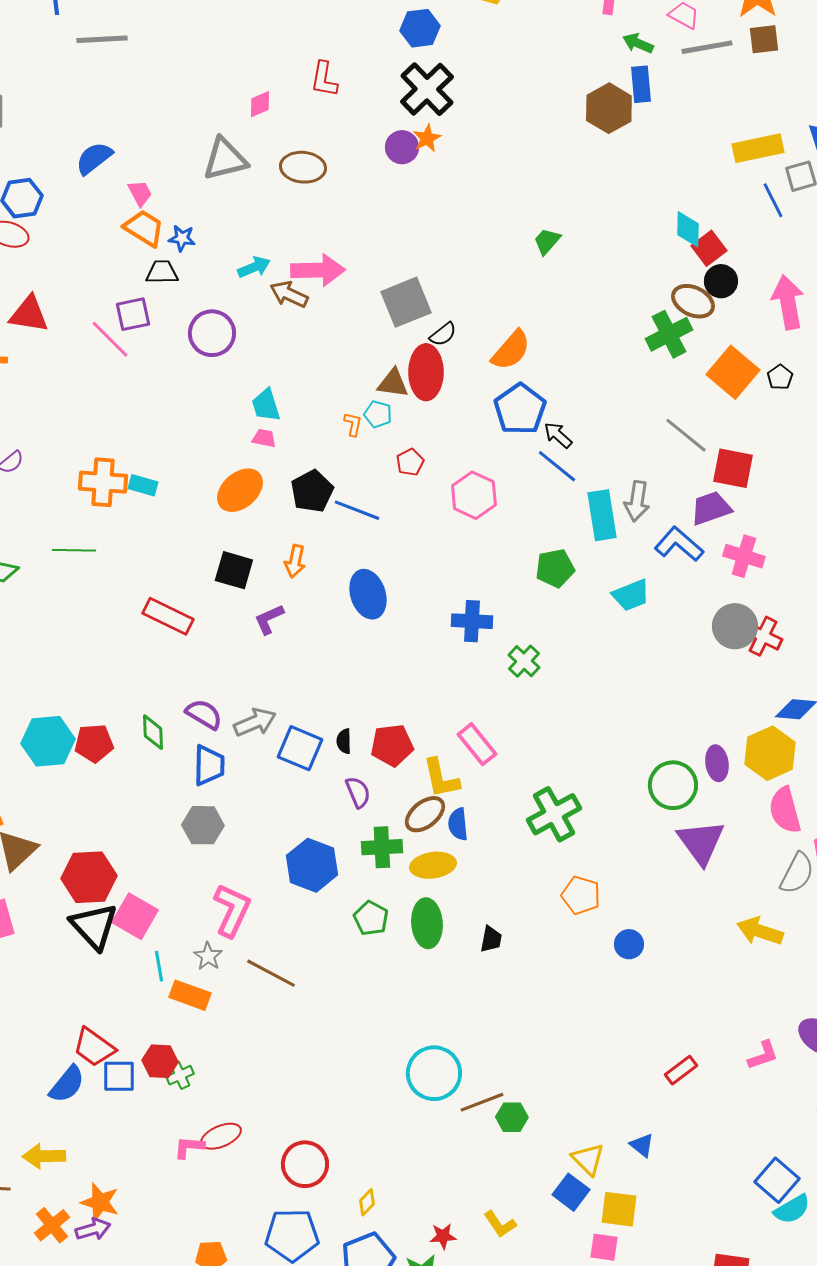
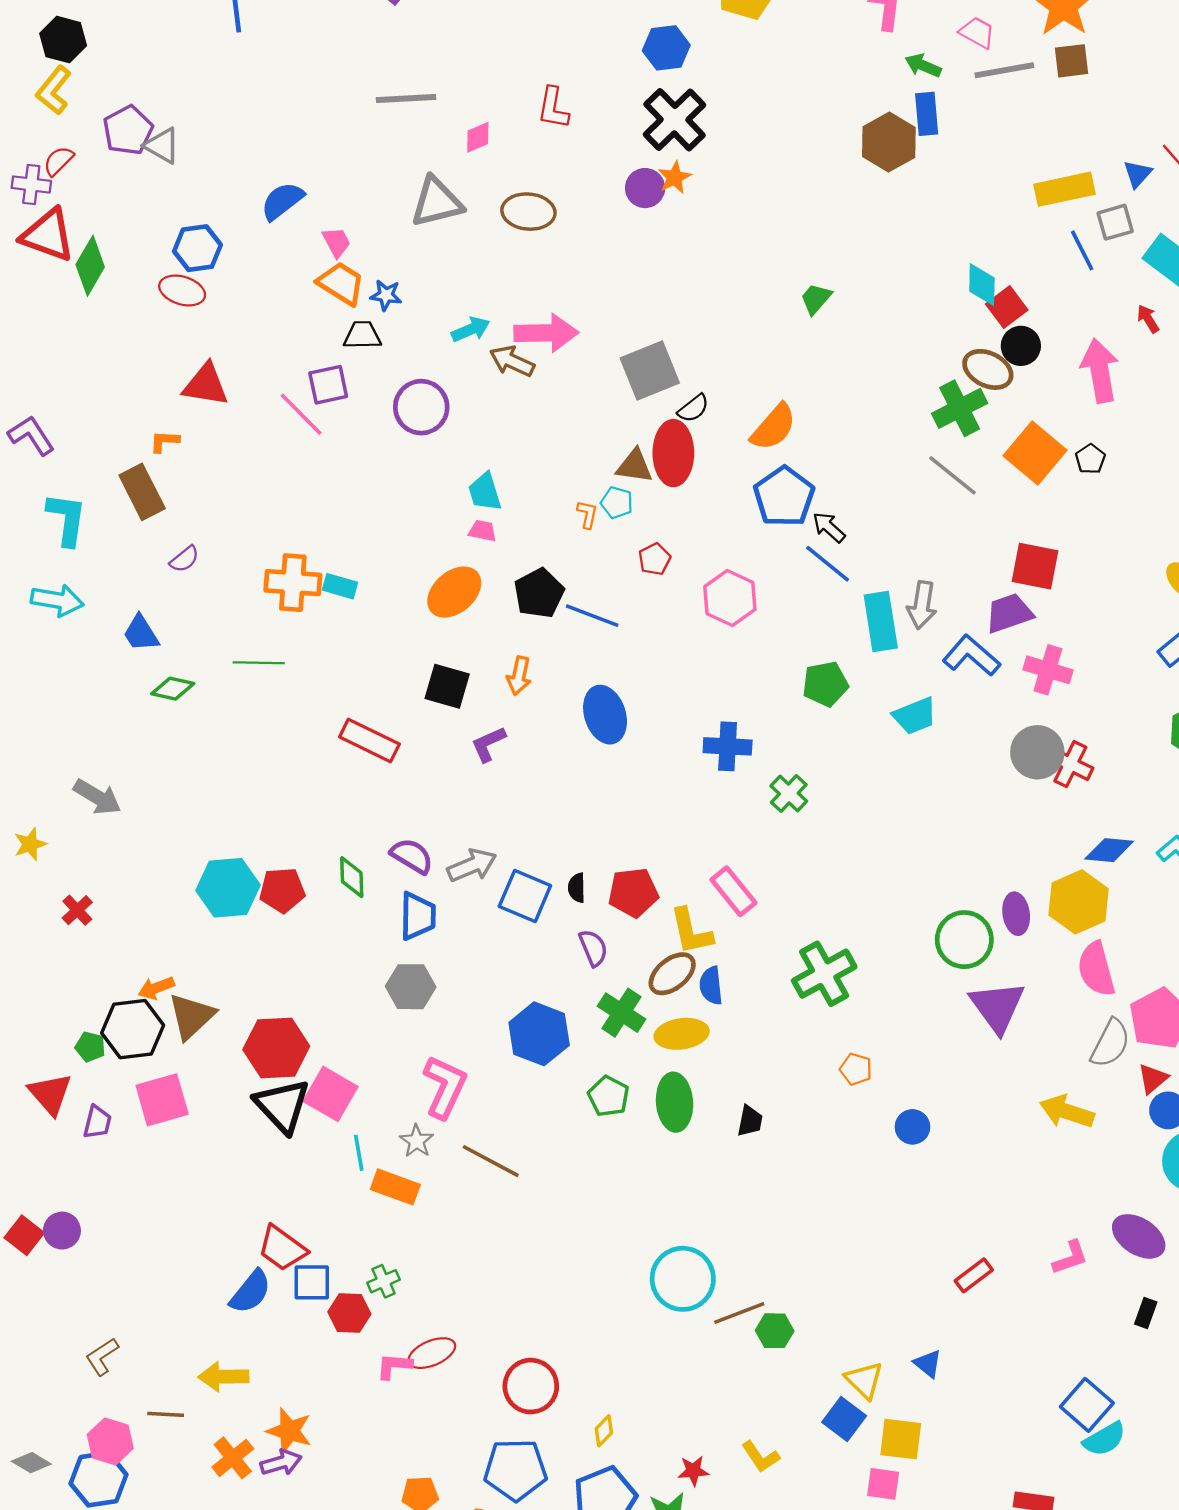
gray line: (102, 39) -> (406, 98), moved
gray line: (686, 435) -> (953, 475), moved
green cross: (382, 847) -> (622, 1013), turned 36
orange pentagon: (581, 895) -> (856, 1069), size x0.7
red hexagon: (160, 1061) -> (349, 1313), moved

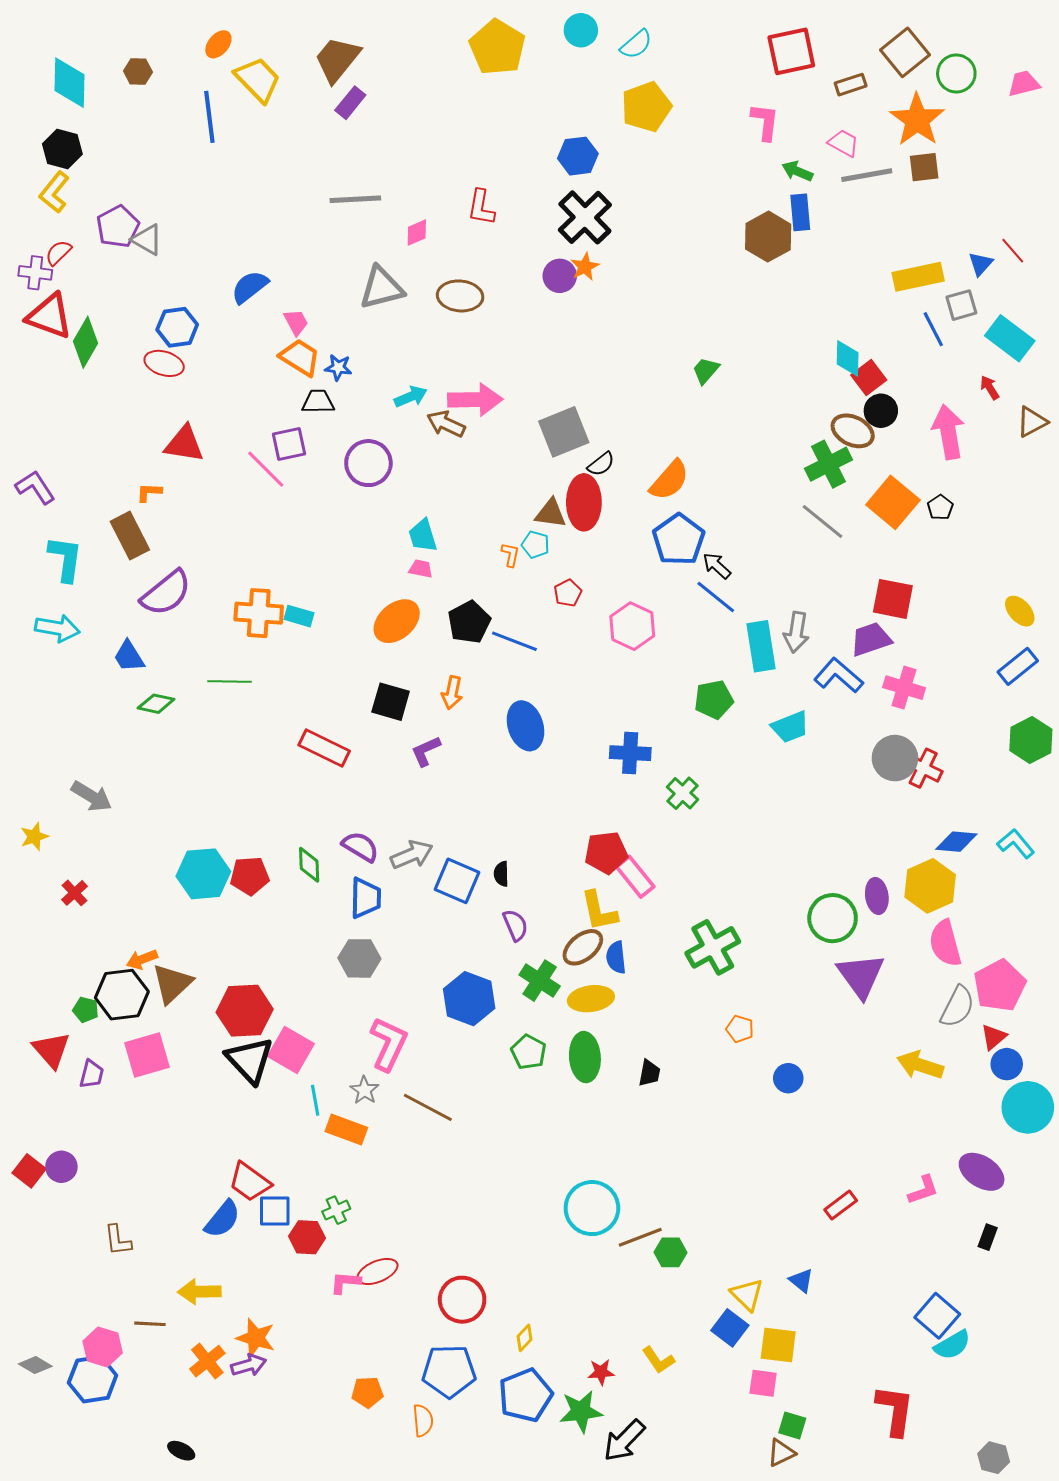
purple semicircle: (184, 559) -> (166, 593), size x2.0
red pentagon: (633, 892) -> (606, 853), moved
brown L-shape: (102, 1357) -> (118, 1240), moved, turned -64

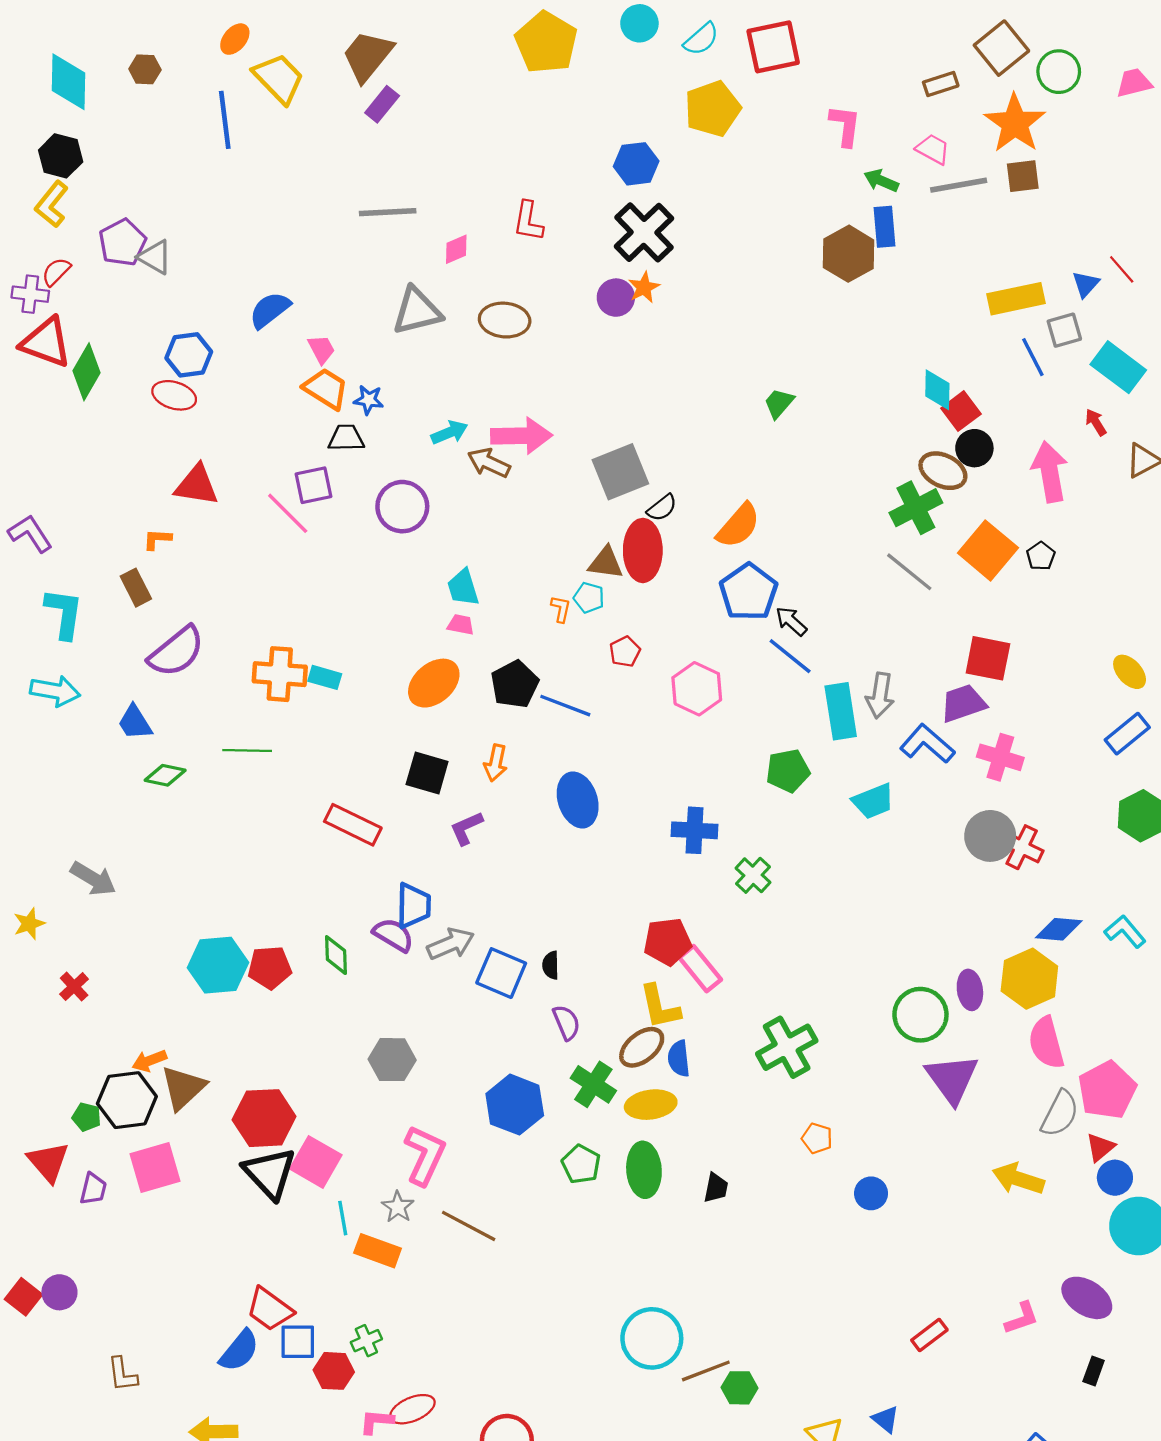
red square: (791, 51) -> (773, 47), moved
brown rectangle: (130, 536) -> (136, 588), size x0.7
blue trapezoid: (365, 898) -> (414, 906), moved

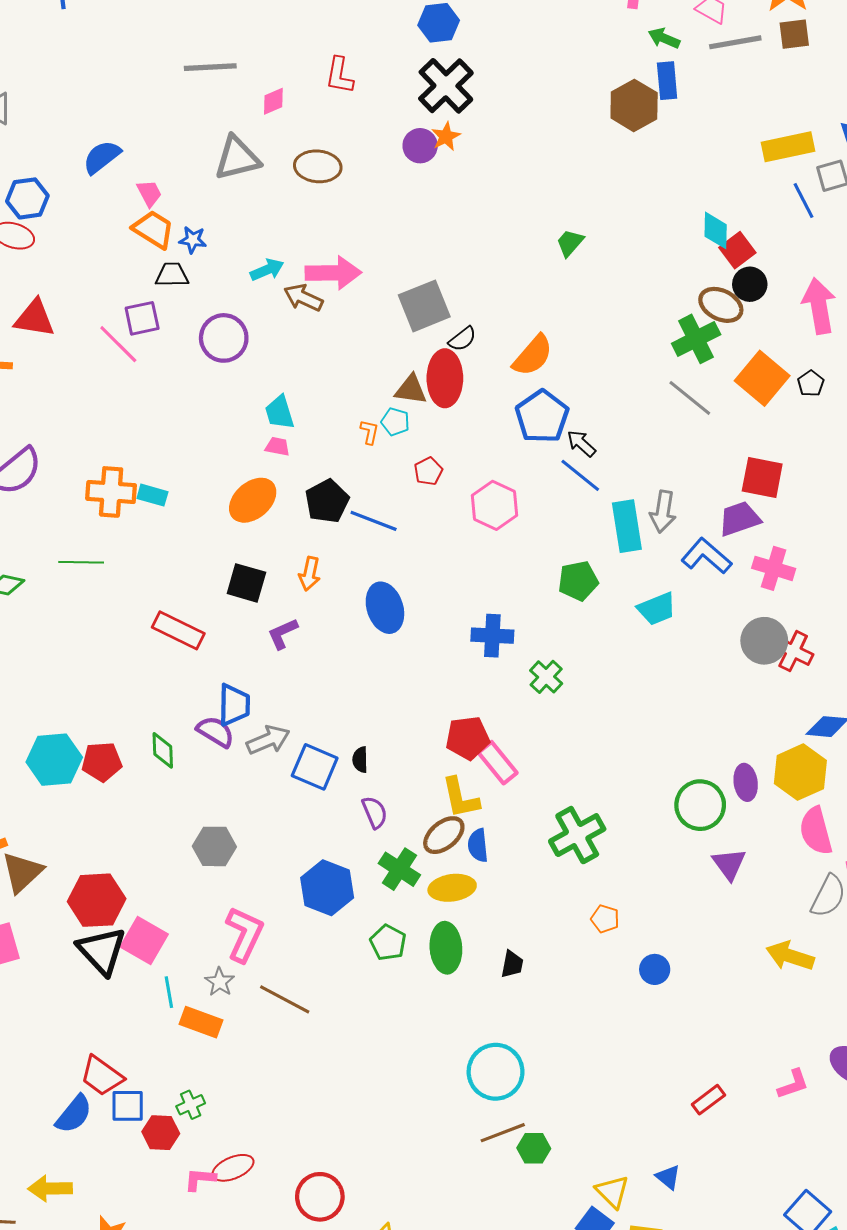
purple triangle: (952, 1079) -> (729, 864), size x0.7
cyan circle: (652, 1338) -> (496, 1072), moved

